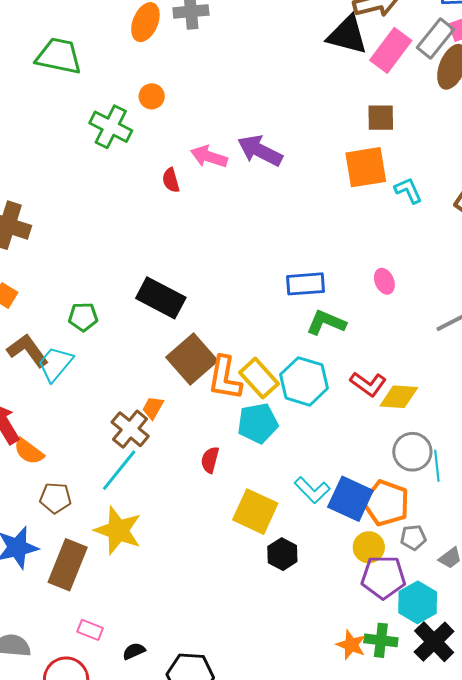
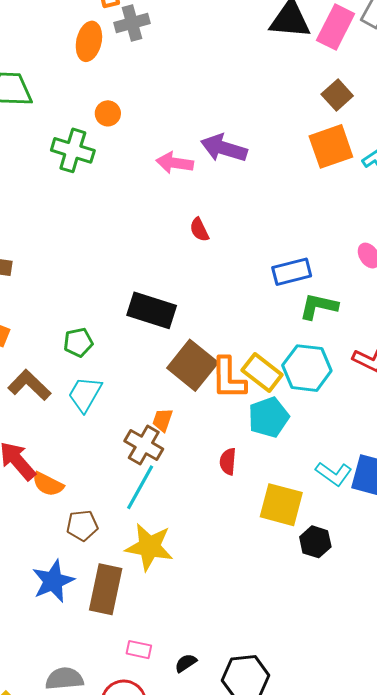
brown square: (381, 118) -> (337, 95), turned -32
red semicircle: (171, 180) -> (199, 230), moved
cyan trapezoid: (55, 364) -> (85, 394), moved

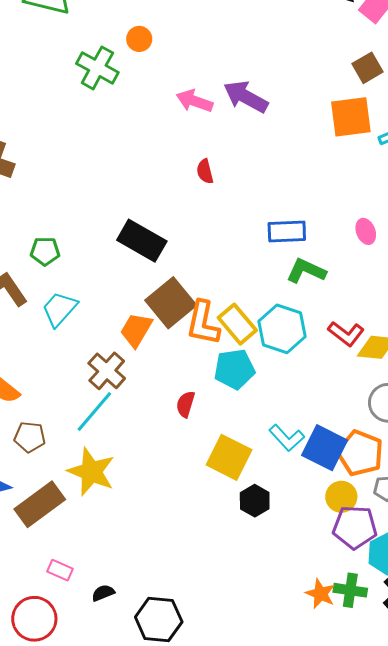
green pentagon: (78, 342) -> (45, 251), moved
orange trapezoid: (163, 420) -> (136, 330), moved, size x1.5
brown rectangle: (106, 589) -> (40, 504), turned 30

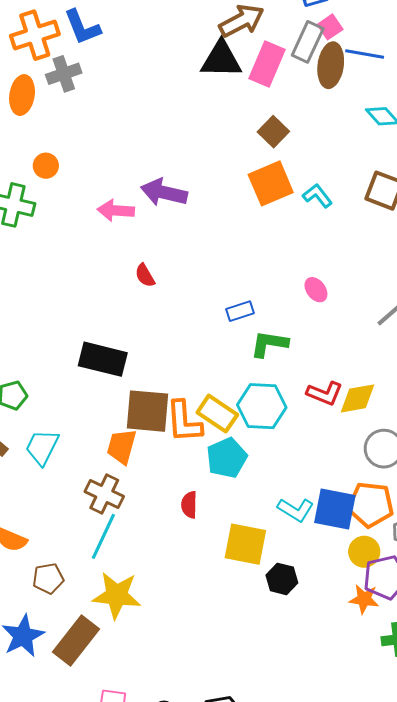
blue rectangle: (287, 231) -> (240, 311), size x0.7
brown square: (171, 303) -> (147, 411), turned -30
orange star: (320, 594) -> (364, 599), moved

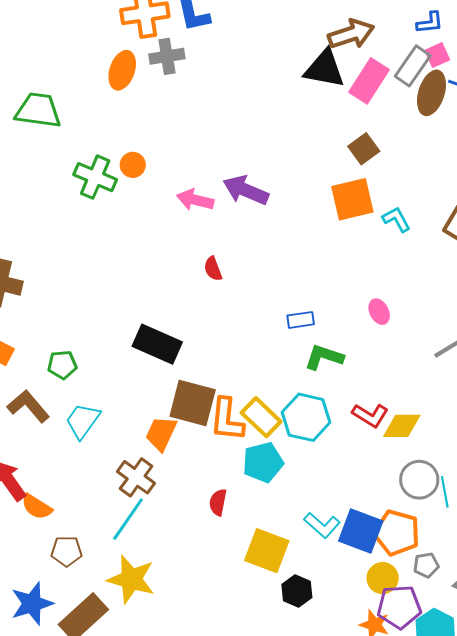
orange circle: (46, 166) -> (133, 165), moved

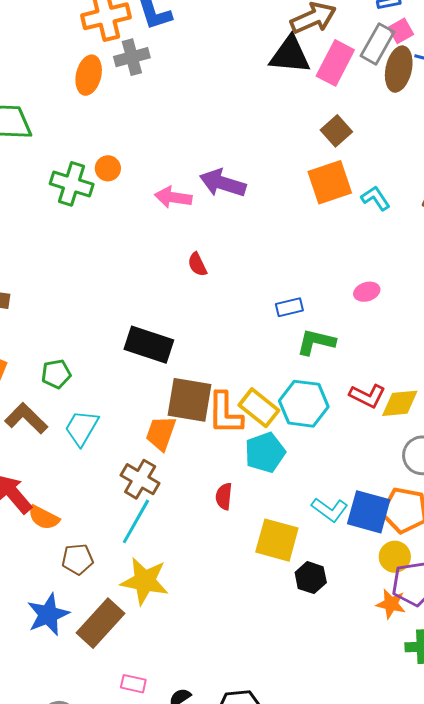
pink ellipse: (379, 312) -> (367, 292), turned -75

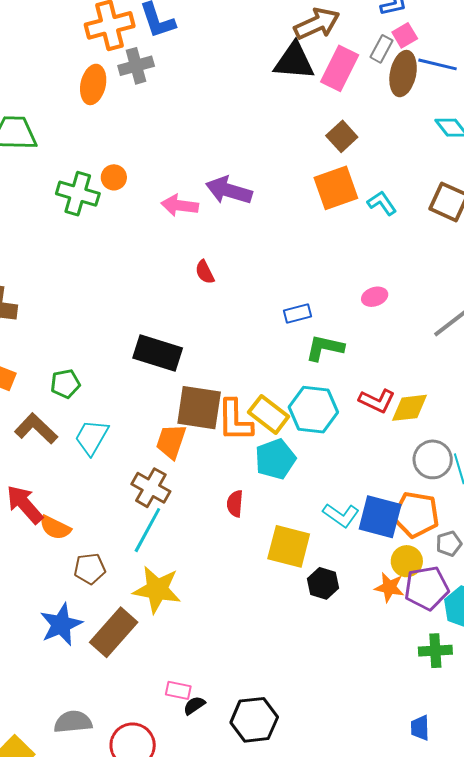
gray rectangle: (378, 44) -> (381, 49), size x0.7
orange star: (391, 604) -> (389, 587), moved
pink rectangle: (133, 684) -> (178, 690), moved

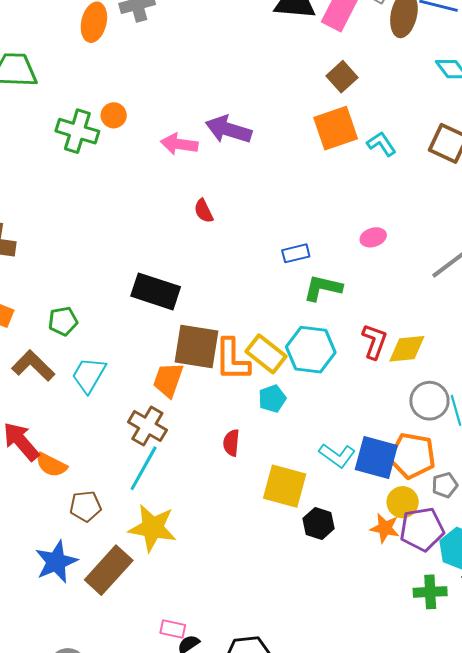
red L-shape: (377, 401) -> (374, 341), turned -96
cyan pentagon: (275, 459) -> (272, 399), size x0.7

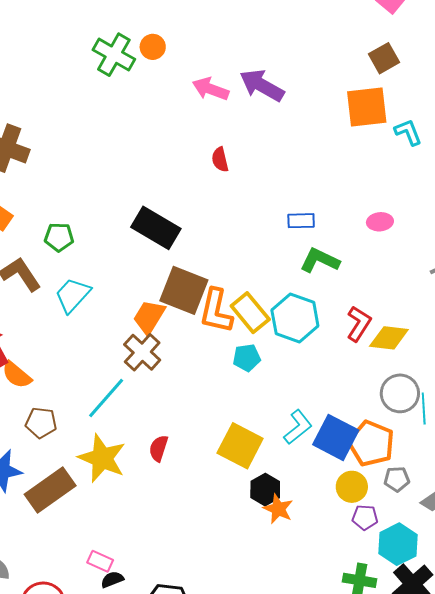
brown cross: (147, 426) -> (142, 352), moved
red semicircle: (231, 443) -> (159, 448), moved
cyan L-shape: (337, 455) -> (298, 427), turned -87
orange star: (385, 528) -> (278, 509), moved
purple pentagon: (422, 529) -> (365, 517), size x0.6

